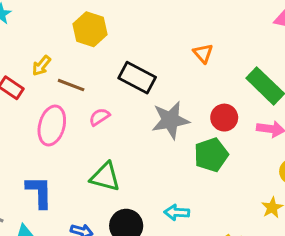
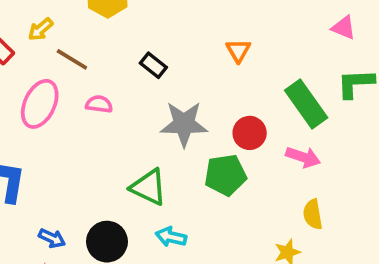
black rectangle: (137, 78) -> (153, 65), size x0.6
pink semicircle: (99, 117) -> (99, 104), turned 30
green triangle: (105, 177) -> (149, 187), moved

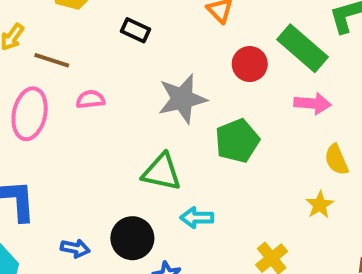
black rectangle: (153, 65) -> (135, 30), moved
red circle: (250, 133) -> (250, 64), moved

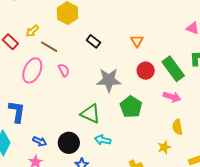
pink semicircle: (90, 99) -> (64, 70), turned 56
green pentagon: (237, 141) -> (131, 107), turned -30

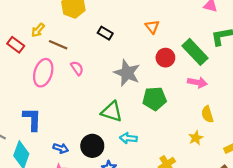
gray star: (109, 80) -> (127, 73), turned 30
green pentagon: (131, 107) -> (155, 99), turned -30

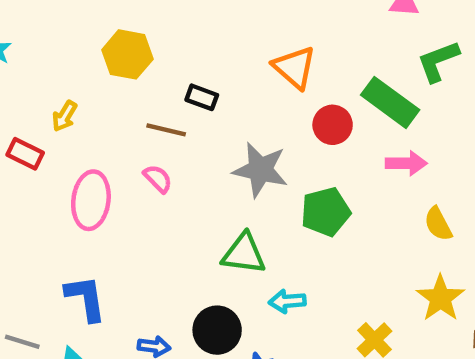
orange triangle: (152, 27) -> (294, 67), size x1.5
brown line: (58, 45) -> (166, 130), moved
yellow star: (196, 138) -> (440, 298), moved, size x1.5

